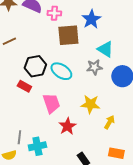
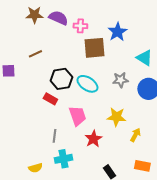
cyan triangle: (105, 49) -> (144, 58), moved
gray line: (19, 137) -> (54, 136), moved

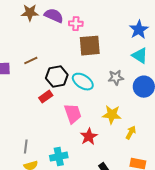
blue star: (117, 32) -> (139, 30), moved
brown line: (35, 54) -> (31, 61), moved
red rectangle: (50, 99) -> (46, 97), turned -64
gray line: (54, 136) -> (26, 147), moved

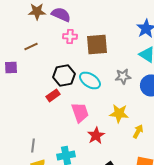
pink cross: (76, 24) -> (70, 36), moved
brown line: (31, 61) -> (31, 46), moved

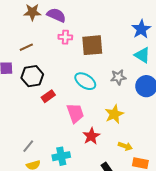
black hexagon: (64, 75) -> (32, 76), moved
yellow star: (119, 113) -> (114, 114), turned -30
yellow arrow: (138, 131) -> (125, 146), moved, turned 80
gray line: (33, 145) -> (28, 146), turned 32

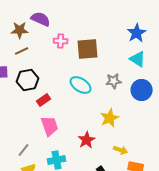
brown star: (32, 12) -> (20, 30), moved
purple semicircle: (56, 15) -> (41, 19), moved
pink trapezoid: (75, 113) -> (50, 126), moved

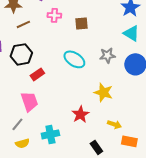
brown square: (88, 49) -> (81, 23), size x0.6
brown line: (22, 51) -> (23, 24), moved
yellow star: (110, 118) -> (103, 92), turned -30
pink trapezoid: (50, 126) -> (29, 101), moved

